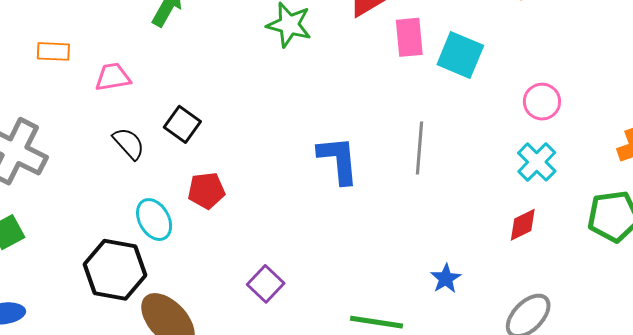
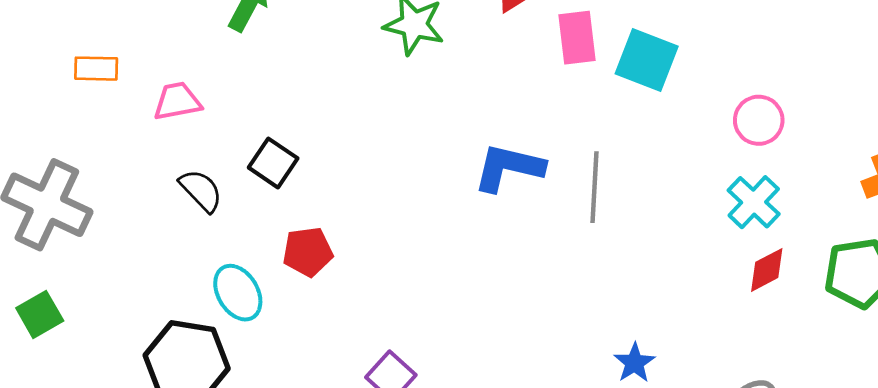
blue L-shape: (338, 160) -> (509, 168), moved, turned -70
red diamond: (523, 225) -> (767, 270), moved

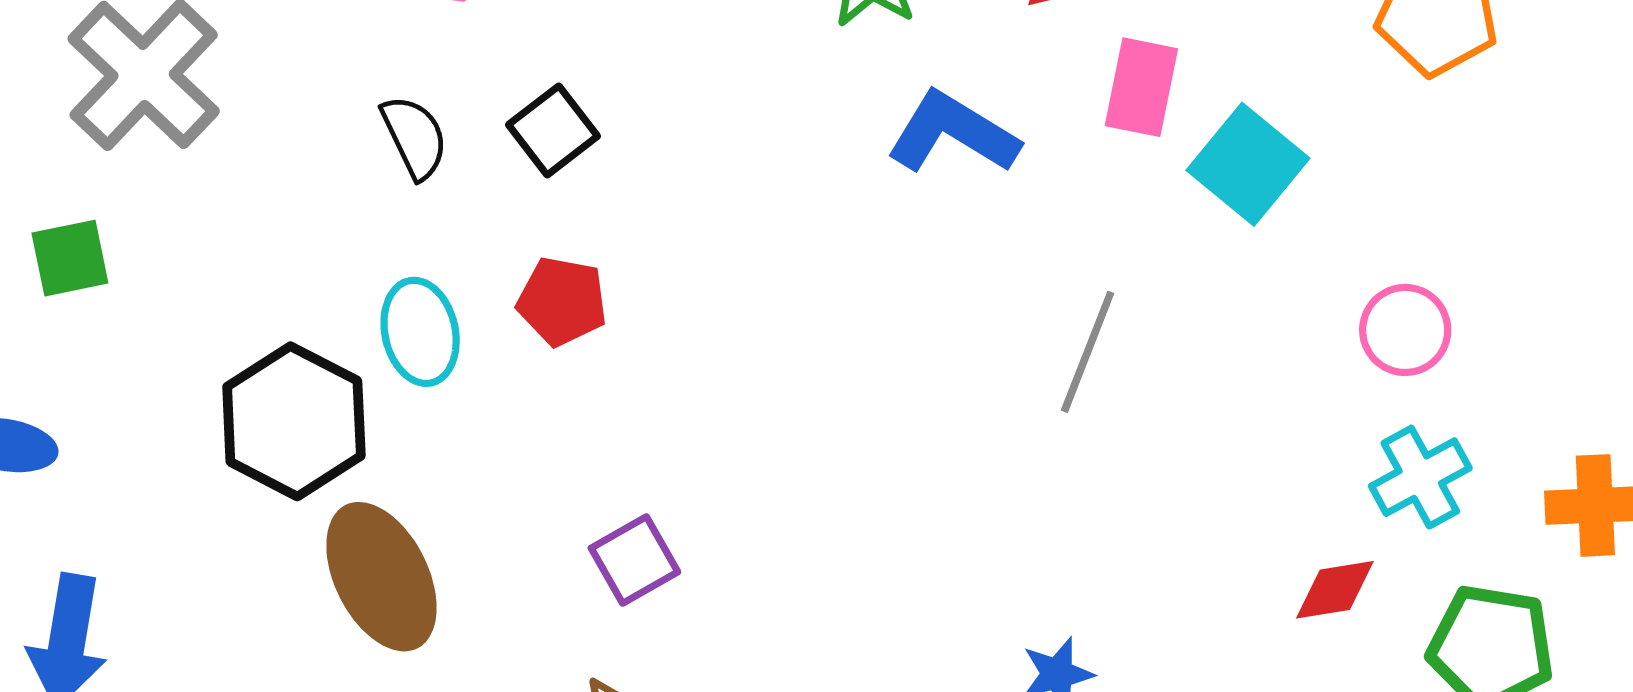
blue L-shape: (509, 168) -> (953, 133), moved
cyan cross: (754, 202) -> (1420, 477), moved

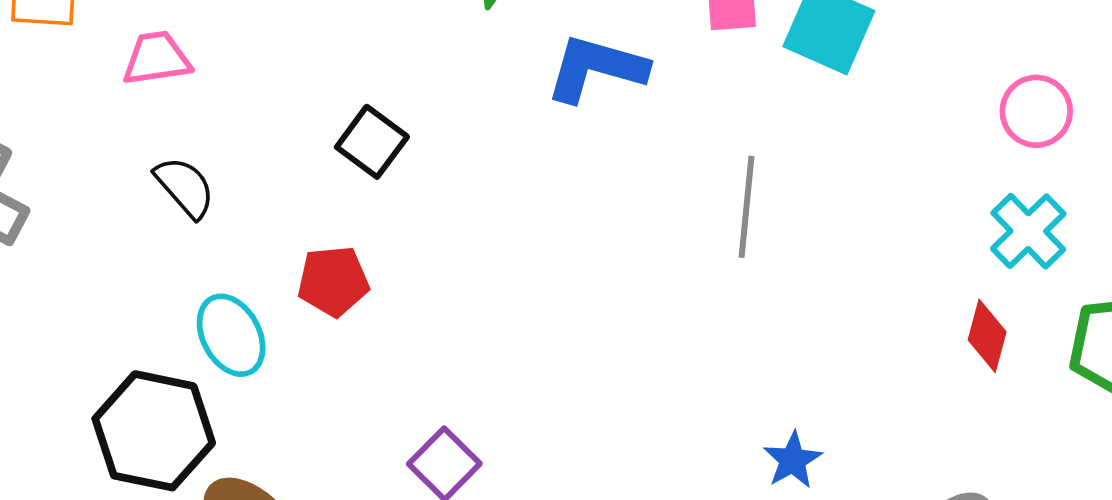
black square: (553, 130) -> (372, 142), moved
pink circle: (1405, 330) -> (1036, 111), moved
red diamond: (1335, 590) -> (987, 336), turned -50

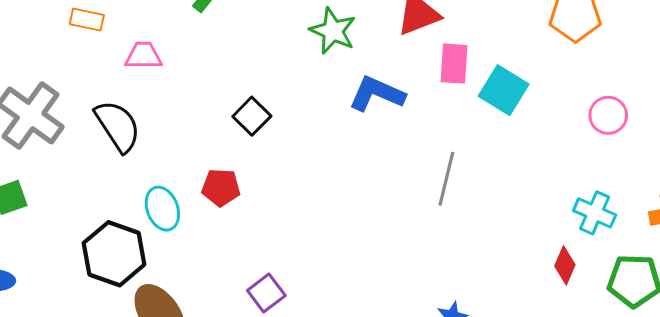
pink circle: (1036, 111) -> (608, 115), moved
black semicircle: (185, 187) -> (118, 126), moved, size x1.5
cyan cross: (1028, 231) -> (595, 213), turned -30

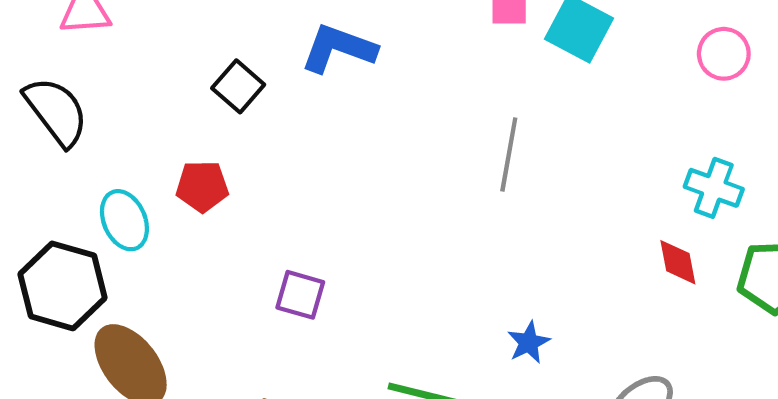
blue L-shape: (377, 94) -> (338, 48), moved
red diamond: (565, 265) -> (678, 262), turned -30
purple square: (266, 293) -> (300, 295), moved, turned -33

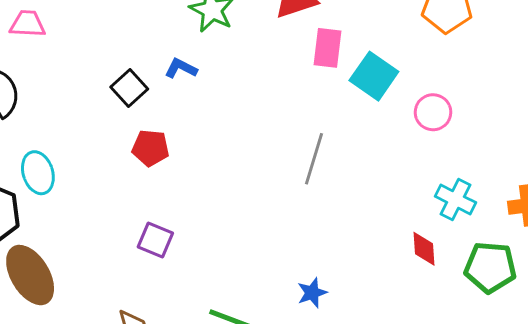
blue L-shape: (338, 48) -> (181, 68), moved, size x0.6
pink circle: (724, 54) -> (433, 112), moved
red pentagon: (202, 186) -> (150, 148), moved

